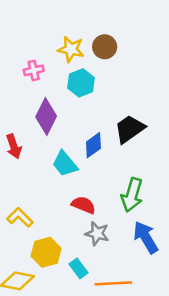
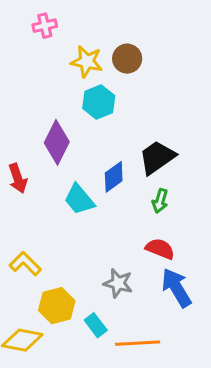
pink cross: (34, 70) -> (45, 26), moved
green arrow: (132, 195) -> (160, 201), moved, size x0.6
red semicircle: (83, 205) -> (160, 249), moved

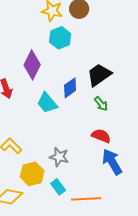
green arrow: (160, 201) -> (101, 104), turned -56
gray star: (118, 283) -> (59, 157), moved

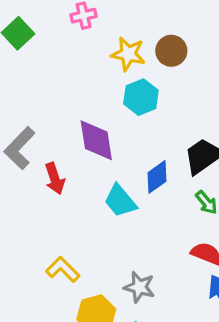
purple diamond: (32, 65) -> (96, 140), turned -36

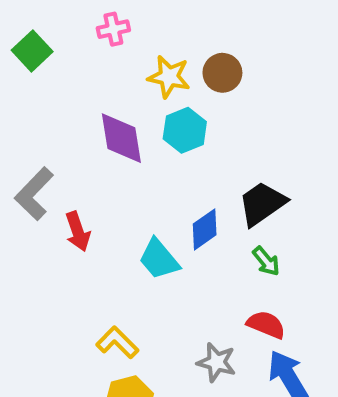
purple diamond: (96, 140) -> (121, 138), moved
yellow L-shape: (63, 270) -> (117, 342), moved
gray star: (139, 287) -> (217, 362), moved

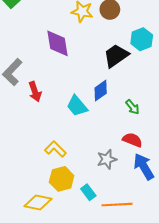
cyan hexagon: (185, 130) -> (142, 39), moved
black trapezoid: (262, 204) -> (116, 56), moved
gray star: (217, 362) -> (107, 159), turned -30

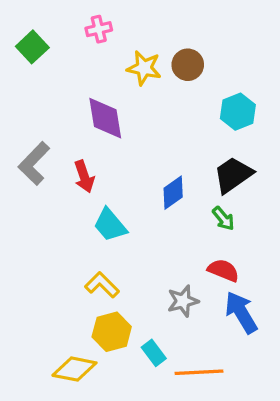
black trapezoid: (116, 56) -> (233, 175), moved
red arrow: (35, 92) -> (84, 176), moved
cyan trapezoid: (77, 106) -> (110, 225), moved

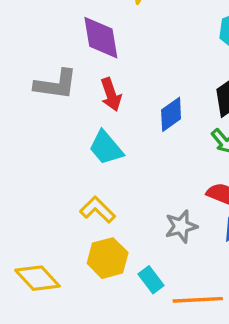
gray L-shape: (34, 163) -> (56, 84), moved, turned -126
red arrow: (84, 176) -> (111, 94), moved
yellow diamond: (74, 369) -> (37, 278), moved, turned 36

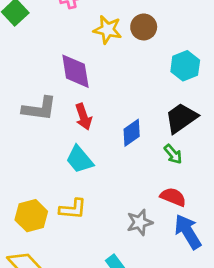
yellow L-shape: (98, 210) -> (73, 209), turned 140
yellow hexagon: (108, 258) -> (31, 216), moved

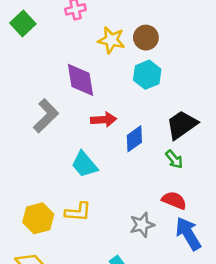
cyan hexagon: (185, 66) -> (147, 75), moved
gray L-shape: (39, 109) -> (46, 116), turned -52
red arrow: (83, 117) -> (104, 120), moved, turned -75

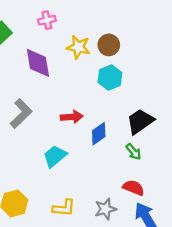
purple diamond: (81, 80) -> (38, 63), moved
cyan trapezoid: (84, 164) -> (55, 156), turned 90
yellow L-shape: (78, 212) -> (64, 208), moved

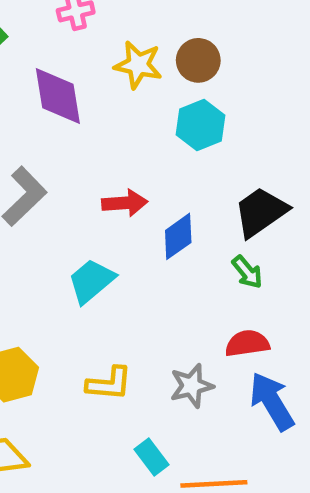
red semicircle: (134, 188) -> (247, 343), turned -30

